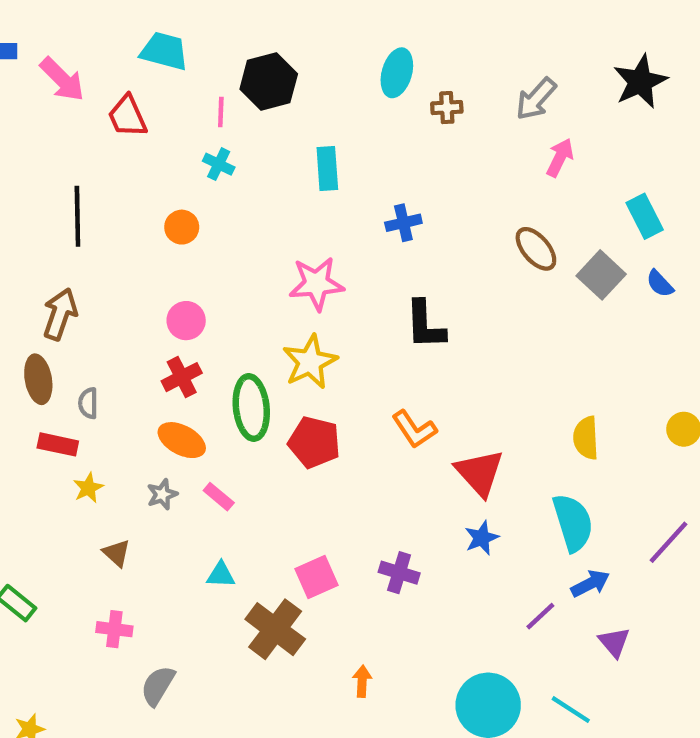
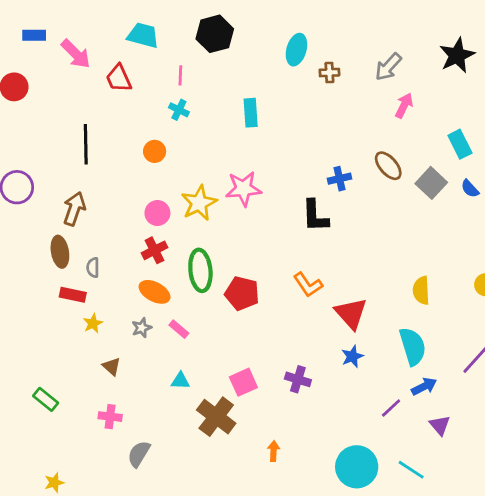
black hexagon: (269, 82) -> (215, 34), moved
blue cross: (403, 223) -> (339, 179), moved
yellow star: (310, 362) -> (199, 203), moved

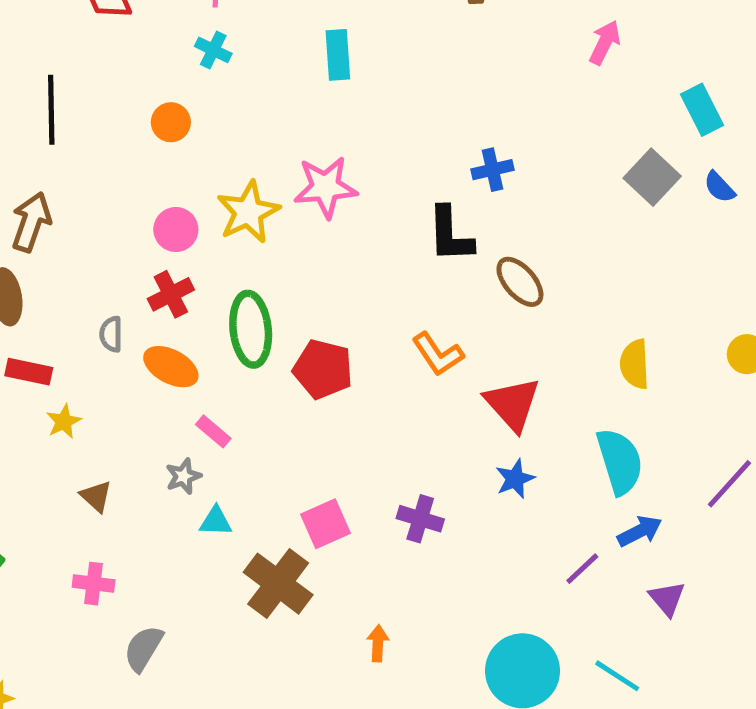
brown ellipse: (388, 166) -> (520, 282), moved
gray semicircle: (93, 268) -> (111, 334), moved
gray star: (142, 328) -> (183, 476), moved

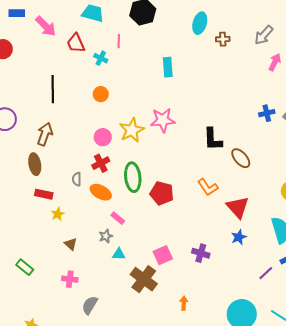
cyan cross: (213, 50) -> (101, 58), moved
blue cross: (493, 170) -> (267, 113), moved

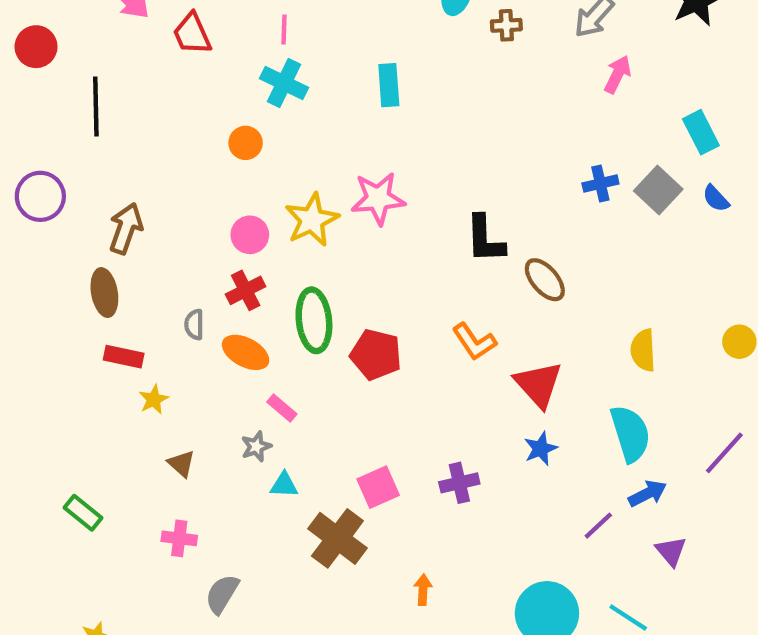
cyan cross: (101, 58) -> (284, 83), moved, size x1.5
black line: (53, 89) -> (96, 107), moved
purple cross: (201, 253) -> (459, 483), turned -30

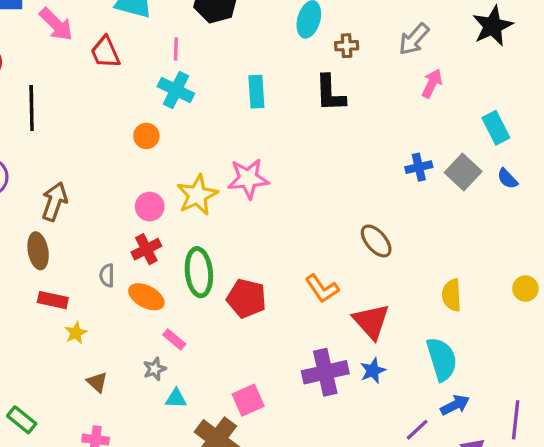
black L-shape: (485, 239) -> (330, 93), moved
purple line: (724, 453) -> (516, 420), moved, turned -36
purple cross: (459, 483) -> (325, 372), moved, size x1.5

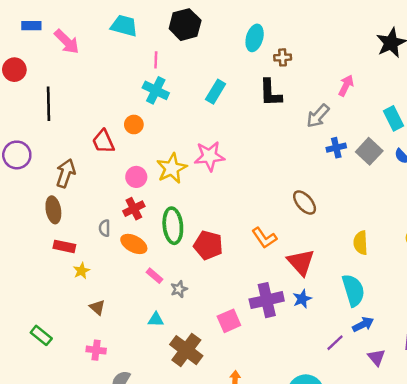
gray arrow: (414, 39) -> (318, 116), moved
red trapezoid: (105, 52) -> (103, 142), moved
cyan rectangle: (256, 92) -> (216, 92), turned 35
gray star: (155, 369) -> (179, 289), moved
pink square: (248, 400) -> (229, 321), moved

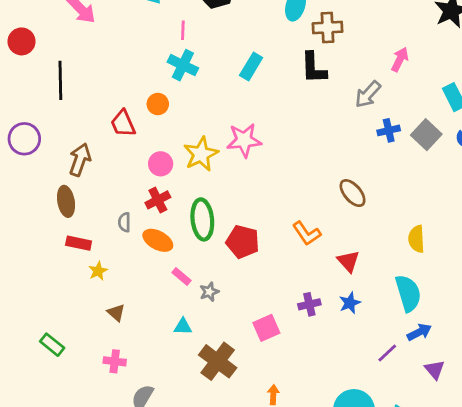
brown cross: (283, 57) -> (328, 28), size x1.5
red triangle: (301, 262) -> (348, 261), size x0.7
purple cross: (267, 300) -> (309, 304), size x0.6

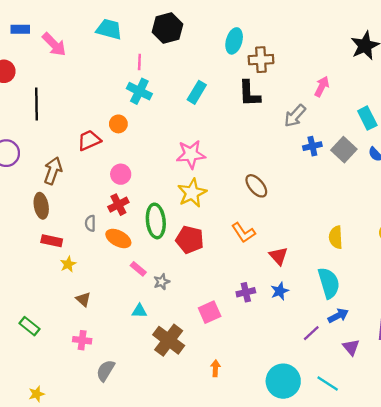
red trapezoid: (123, 123) -> (89, 140), turned 90
yellow star: (201, 154) -> (192, 193), moved
brown ellipse: (353, 193) -> (256, 186), moved

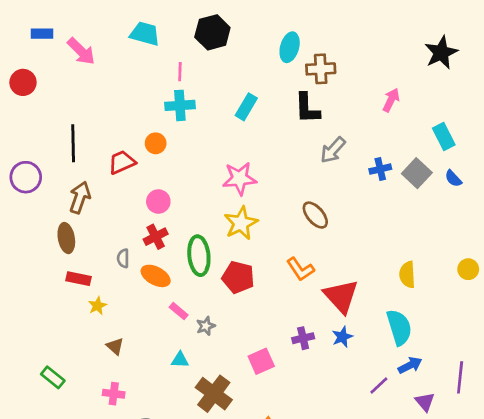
cyan cross: (139, 91) -> (180, 105), turned -30
black line: (37, 104) -> (73, 143), moved
gray arrow: (295, 116) -> (333, 150), moved
red triangle: (279, 256) -> (341, 296), size x1.6

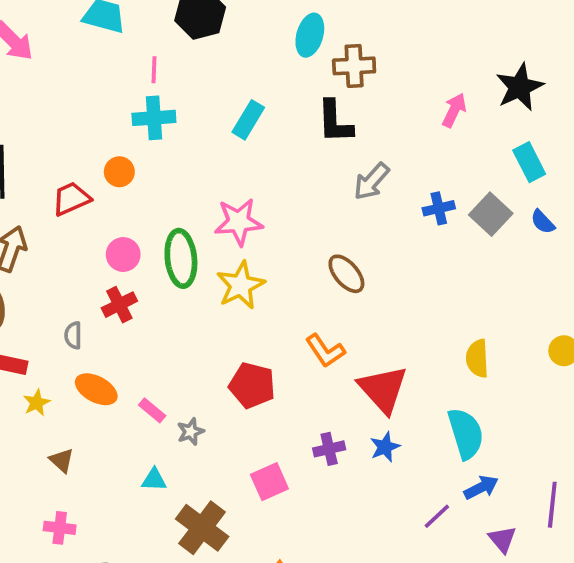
black star: (441, 53) -> (520, 87), moved
green ellipse: (199, 256) -> (181, 258), moved
orange ellipse: (156, 276) -> (96, 389), moved
red pentagon: (238, 277) -> (252, 385), moved

